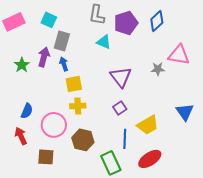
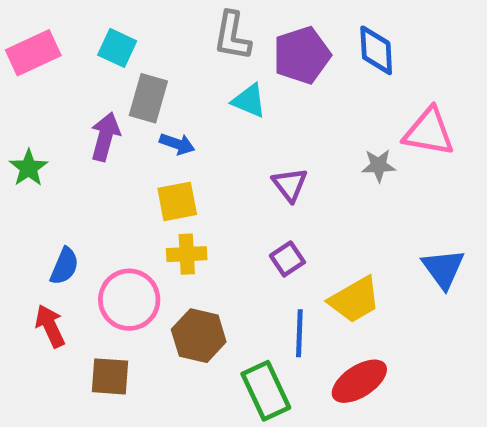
blue diamond: (157, 21) -> (376, 50), turned -50
blue arrow: (64, 64) -> (177, 144), moved, turned 128
green star: (22, 65) -> (28, 168), moved
purple triangle: (121, 77) -> (290, 185), size x0.7

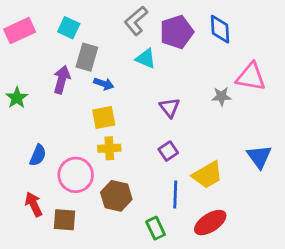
gray L-shape: (232, 36) -> (136, 21), turned 40
red arrow: (50, 326) -> (34, 204), moved
green rectangle: (266, 391) -> (156, 228), size x0.7

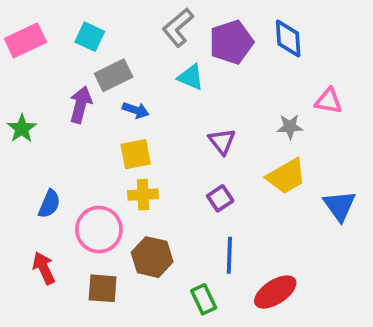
gray rectangle: (87, 57) -> (114, 75), turned 48
pink triangle: (251, 77) -> (329, 101), size x0.7
yellow trapezoid: (207, 175) -> (286, 176), moved
brown square: (64, 220) -> (103, 288), moved

